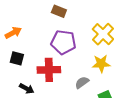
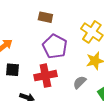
purple pentagon: (63, 42) -> (55, 46), turned 30

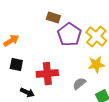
purple pentagon: (55, 46) -> (69, 35), moved

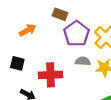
orange arrow: (11, 41) -> (28, 30), moved
gray semicircle: (79, 84) -> (83, 61), moved, turned 40

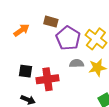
orange arrow: (28, 30) -> (21, 30), moved
black square: (17, 63) -> (26, 71), moved

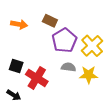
orange arrow: (21, 30) -> (19, 24), turned 35
red cross: (48, 79) -> (37, 78), turned 30

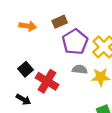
brown rectangle: (50, 21) -> (60, 22), turned -48
black square: (16, 66) -> (25, 69), turned 32

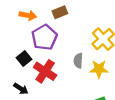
purple pentagon: (75, 42) -> (44, 37), moved
gray semicircle: (80, 69) -> (78, 61), turned -96

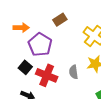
brown rectangle: (60, 12) -> (60, 20), moved
gray semicircle: (78, 61) -> (74, 72), moved

